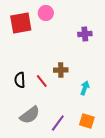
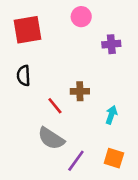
pink circle: (46, 13) -> (81, 17), moved
black semicircle: (20, 80) -> (24, 76), moved
gray semicircle: (30, 115) -> (51, 138), moved, turned 70

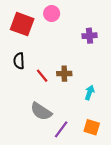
pink circle: (81, 17) -> (52, 14), moved
red square: (27, 30) -> (22, 24), turned 30
red line: (55, 106) -> (42, 76), moved

